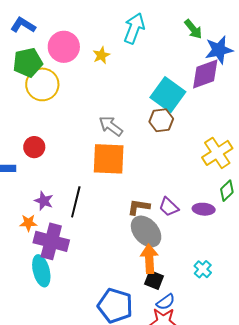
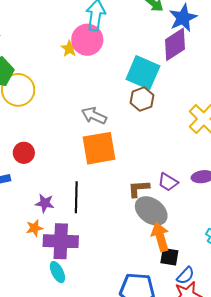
pink circle: (64, 47) -> (87, 40), moved
cyan ellipse: (41, 271) -> (57, 272), size x0.7

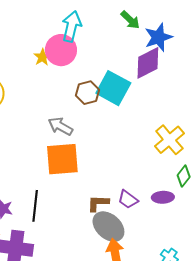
brown hexagon: (142, 99) -> (88, 93), moved

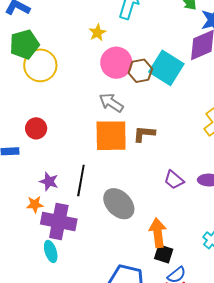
pink circle: (61, 50) -> (116, 63), moved
brown L-shape: (98, 203) -> (144, 134), moved
gray ellipse: (108, 227) -> (119, 204), moved

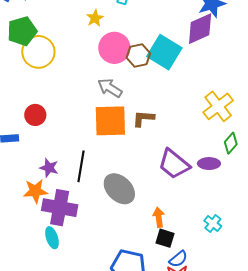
purple trapezoid: (174, 180) -> (174, 164), size x1.6
orange star: (35, 204) -> (35, 191), size x1.4
orange arrow: (158, 233) -> (159, 217), size x0.7

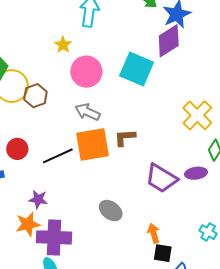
brown hexagon: (138, 56) -> (35, 96), moved
black line: (81, 166) -> (58, 156), moved, turned 64
gray ellipse: (119, 189) -> (111, 211), size x0.7

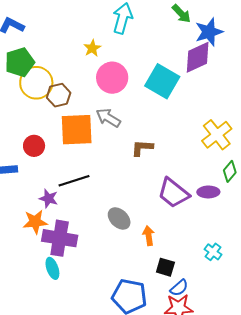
orange square: (92, 145) -> (77, 130), moved
black line: (58, 156) -> (74, 181), moved
orange arrow: (154, 233) -> (149, 236), moved

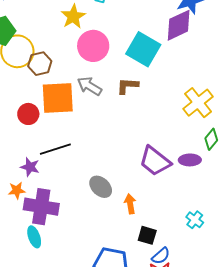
yellow star: (92, 48) -> (73, 17), size x1.4
red circle: (34, 146) -> (28, 114), moved
brown L-shape: (142, 148) -> (127, 86), moved
orange star: (35, 222) -> (17, 190), size x0.7

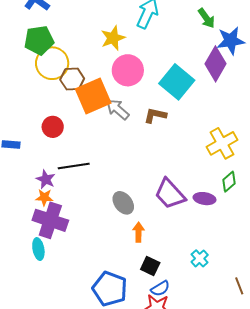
purple diamond: (179, 25) -> (215, 64), turned -44
orange square: (58, 98) -> (93, 96), moved, turned -30
gray ellipse: (101, 187) -> (123, 203), moved
orange star: (17, 190) -> (44, 197), moved

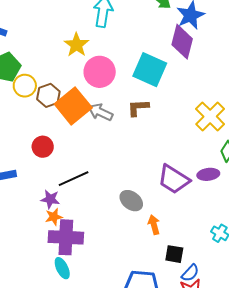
yellow circle: (52, 63) -> (25, 86), size x0.7

